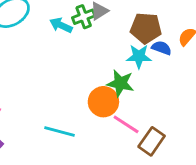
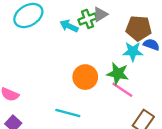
orange circle: (103, 102) -> (85, 77), moved
pink line: (126, 124) -> (122, 90), moved

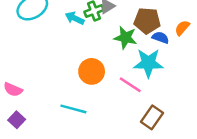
cyan star: (133, 51) -> (148, 63), moved, size x1.4
green star: (118, 74) -> (125, 38), moved

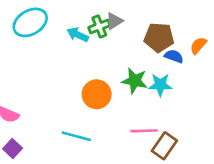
green star: (125, 38) -> (135, 81), moved
cyan star: (148, 63) -> (160, 85), size x0.7
pink line: (130, 85) -> (144, 131), moved, turned -35

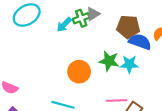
cyan arrow: (78, 35) -> (64, 25), turned -70
blue semicircle: (174, 56) -> (140, 42), size x1.5

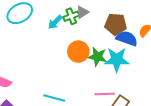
cyan star: (129, 64) -> (117, 60), size x1.4
orange circle: (79, 72) -> (78, 52), moved

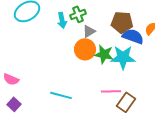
gray triangle: (82, 12) -> (89, 31), moved
cyan arrow: (55, 22) -> (62, 20), turned -56

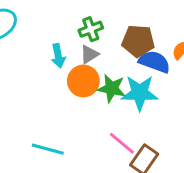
green cross: (78, 14) -> (91, 29), moved
cyan arrow: (62, 20) -> (58, 56), moved
pink line: (111, 91) -> (122, 143), turned 42

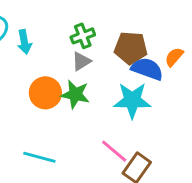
cyan arrow: (58, 56) -> (24, 42), moved
orange circle: (83, 81) -> (45, 93), moved
green star: (112, 88) -> (75, 94), moved

